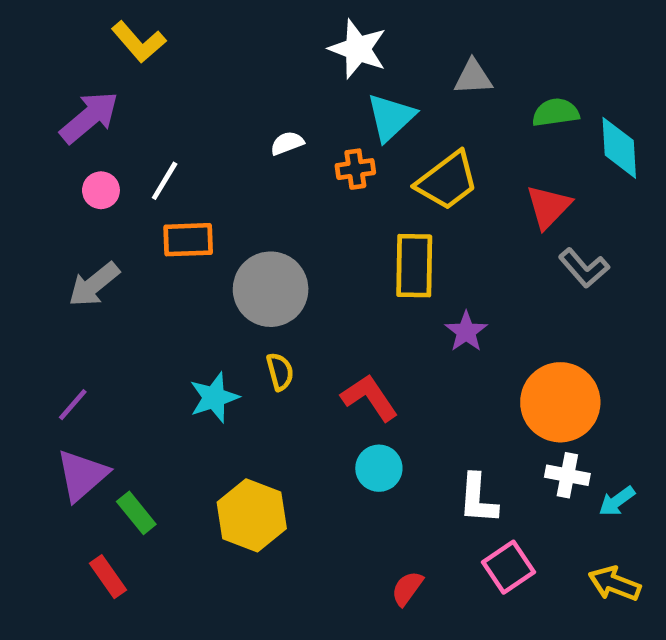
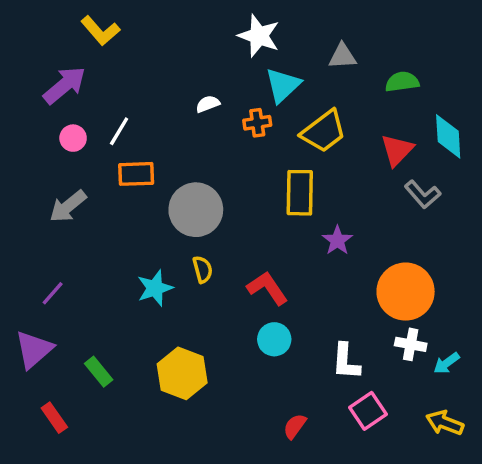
cyan diamond: (619, 148) -> (448, 136), moved
purple triangle: (82, 475) -> (34, 350), moved
red rectangle: (108, 577) -> (54, 418), moved

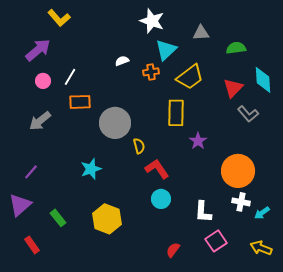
yellow semicircle: (203, 269) -> (139, 146), moved

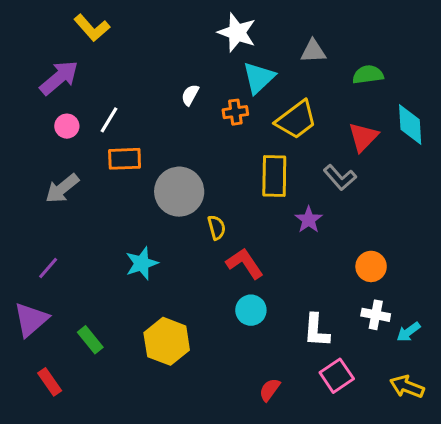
white semicircle: (122, 61) -> (190, 95), turned -40
gray L-shape: (248, 114) -> (340, 178), moved
orange circle: (238, 171) -> (371, 266), size x0.6

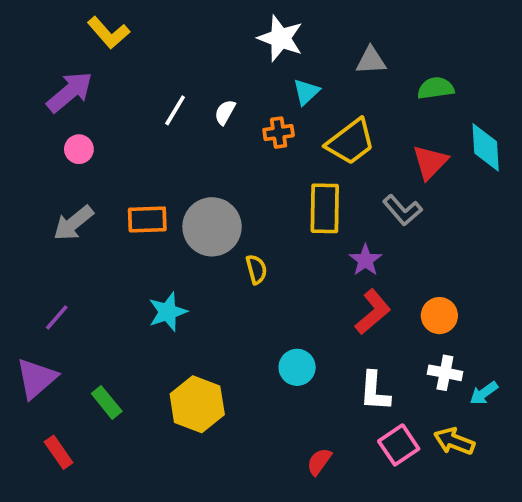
cyan triangle: (259, 78) -> (306, 92), size x0.7
white line: (109, 120) -> (175, 110), moved
orange rectangle: (125, 159) -> (147, 219), moved
red L-shape: (245, 263) -> (373, 312), moved, turned 84
yellow arrow: (407, 387) -> (454, 441), moved

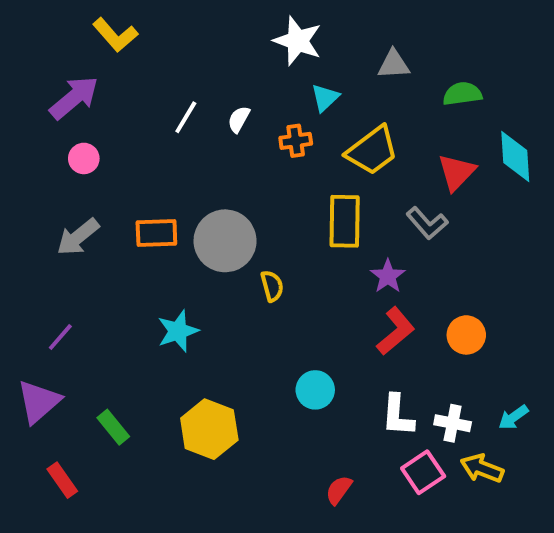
white cross: (445, 373) -> (453, 423), moved

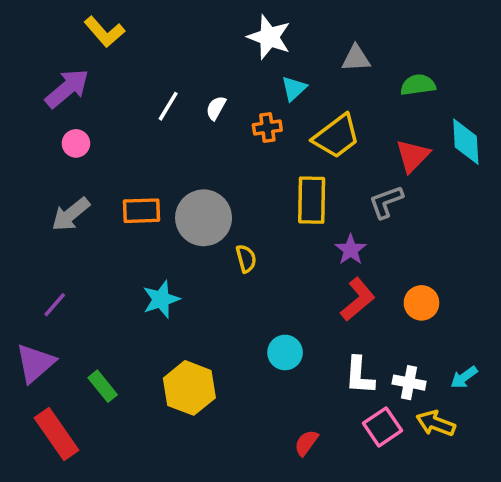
gray L-shape: (427, 223) -> (386, 202), turned 111
red rectangle: (62, 480) -> (56, 434), size x1.6

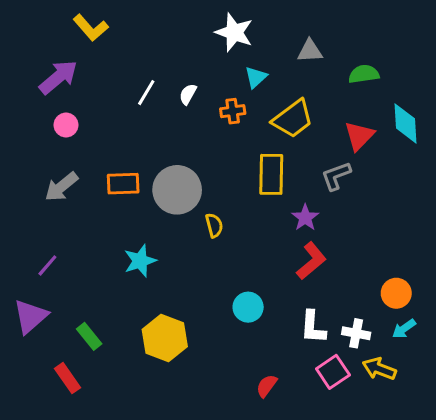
orange circle: (421, 303) -> (396, 293), moved
red rectangle: (56, 434) -> (68, 378), moved, size x0.7

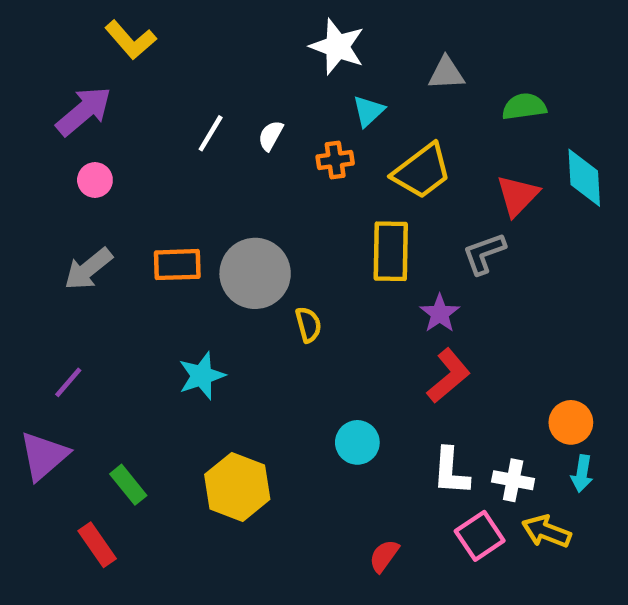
cyan arrow: (404, 329) -> (582, 474), turned -45

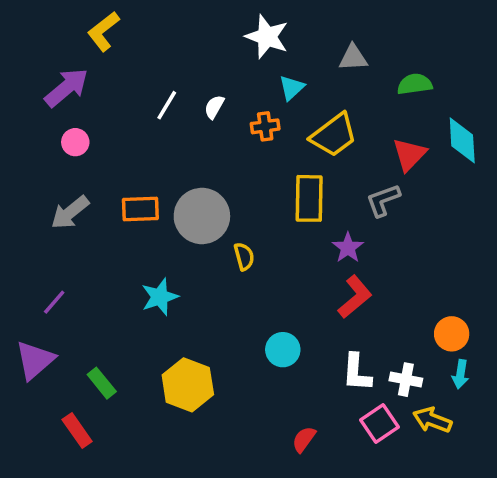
yellow L-shape: (131, 40) -> (103, 31), turned 93

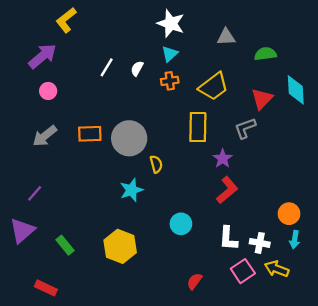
cyan triangle: (292, 88) -> (170, 54), moved
cyan star: (160, 297) -> (131, 190), moved
red rectangle: (77, 431) -> (46, 288), moved, turned -30

